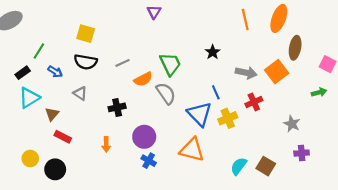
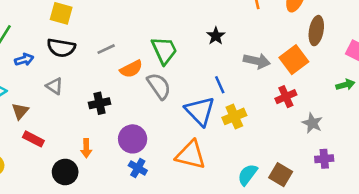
blue arrow: (55, 72) -> (24, 60), turned -48
red cross: (254, 102) -> (286, 97), moved
black circle: (55, 169) -> (65, 172), moved

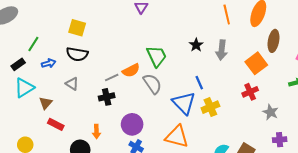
gray line: (106, 49) -> (112, 78), moved
gray arrow: (257, 61) -> (222, 50), moved, turned 84

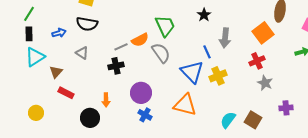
green line: (33, 44) -> (29, 14), moved
gray arrow: (222, 50) -> (225, 38), moved
black rectangle: (18, 64) -> (29, 34), turned -56
gray star: (270, 112) -> (265, 83), moved

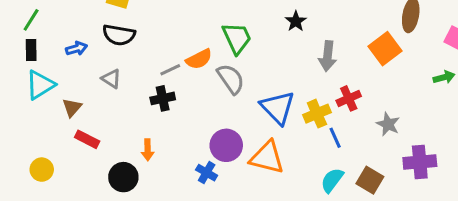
blue line: (207, 52) -> (335, 138), moved
red cross: (257, 61) -> (349, 98), moved
purple circle: (141, 93) -> (226, 145), moved
purple cross: (286, 108) -> (420, 162), size x1.5

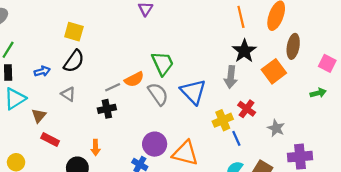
black star: (296, 21) -> (244, 51), moved, size x1.5
black semicircle: (119, 35) -> (74, 61), turned -65
red cross: (349, 98) -> (247, 109), turned -30
blue triangle: (278, 108) -> (193, 92), moved

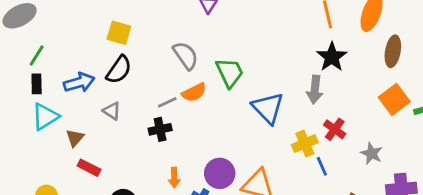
blue arrow: (42, 71) -> (79, 83), size x1.5
orange square: (274, 71) -> (394, 100), moved
gray semicircle: (158, 94) -> (186, 56), moved
orange arrow: (96, 147) -> (174, 178), moved

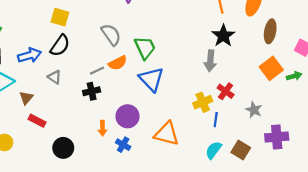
blue triangle: (268, 108) -> (151, 79), moved
blue line: (322, 166) -> (216, 120), turned 32
purple circle: (220, 173) -> (127, 116), moved

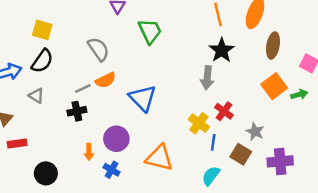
green trapezoid: (145, 48) -> (150, 31), moved
yellow cross: (203, 102) -> (199, 123), turned -30
red rectangle: (37, 121) -> (17, 144), turned -35
brown square: (241, 150) -> (241, 154), moved

